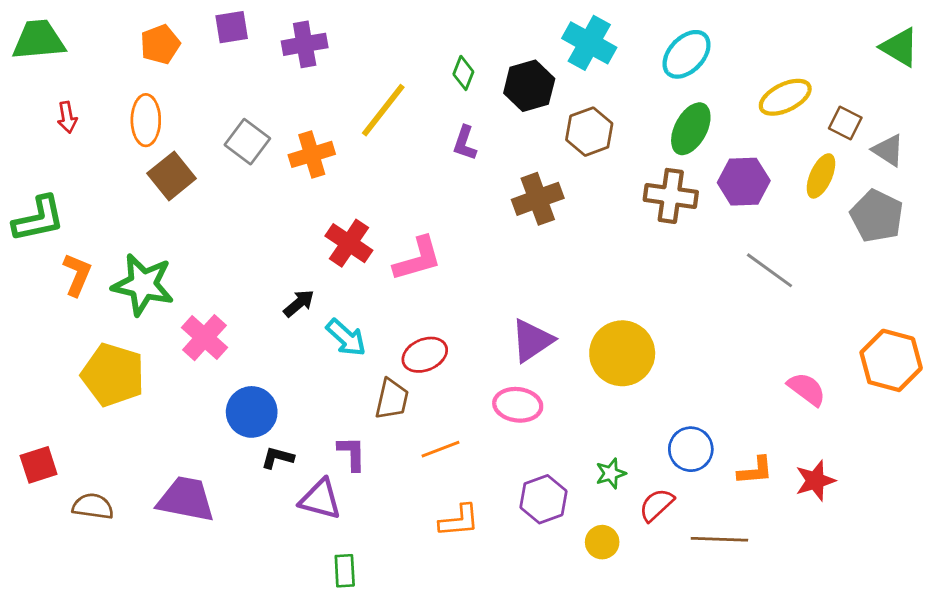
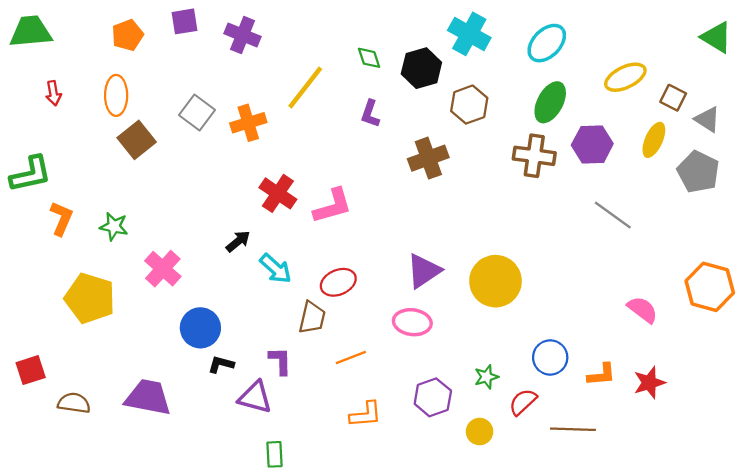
purple cross: (305, 44) -> (243, 35), turned 32
green diamond: (463, 73) -> (369, 58), turned -40
green star: (143, 285) -> (114, 226), size x0.6

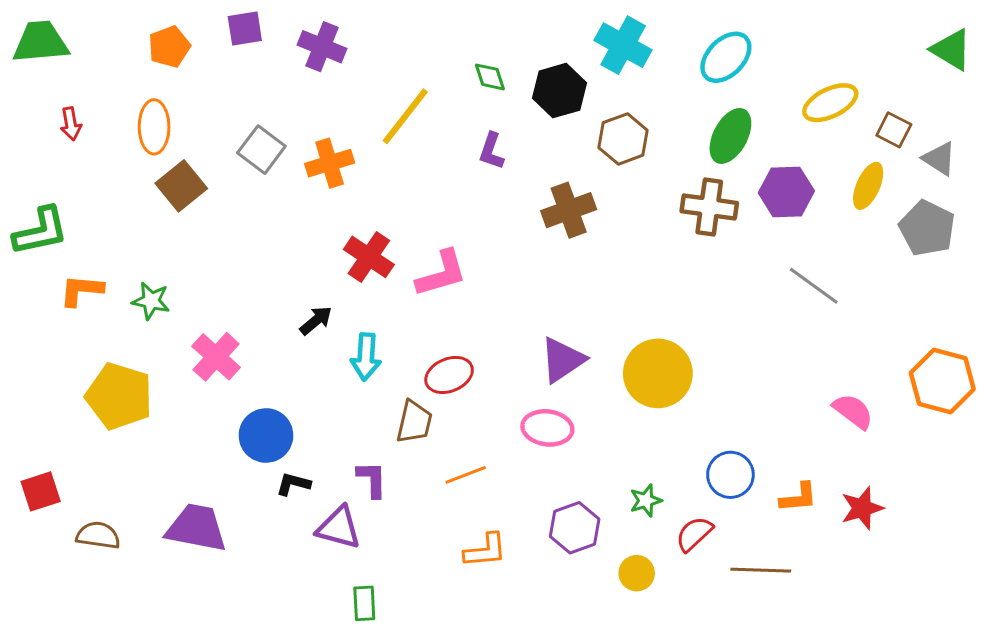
orange L-shape: (61, 218) -> (81, 290), turned -108
cyan arrow: (276, 269) -> (366, 357), turned 52

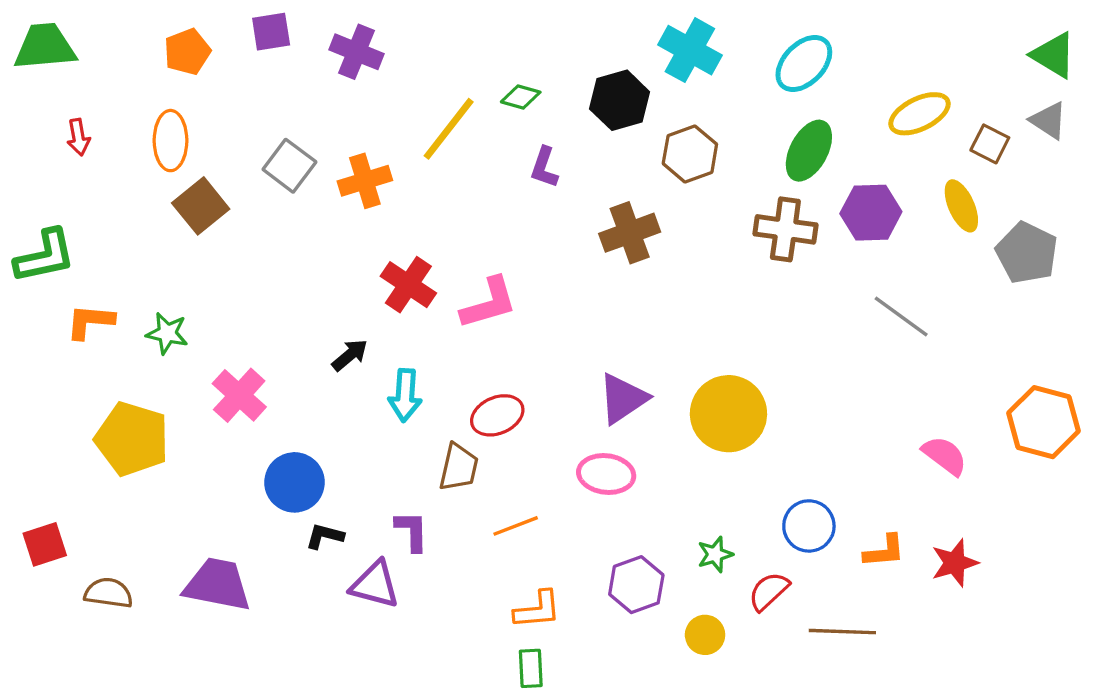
green diamond: (490, 77) -> (521, 97), moved, turned -56
gray triangle: (939, 159) -> (1049, 120), moved
yellow ellipse: (868, 186) -> (961, 206), turned -48
green rectangle: (364, 603) -> (531, 668), moved

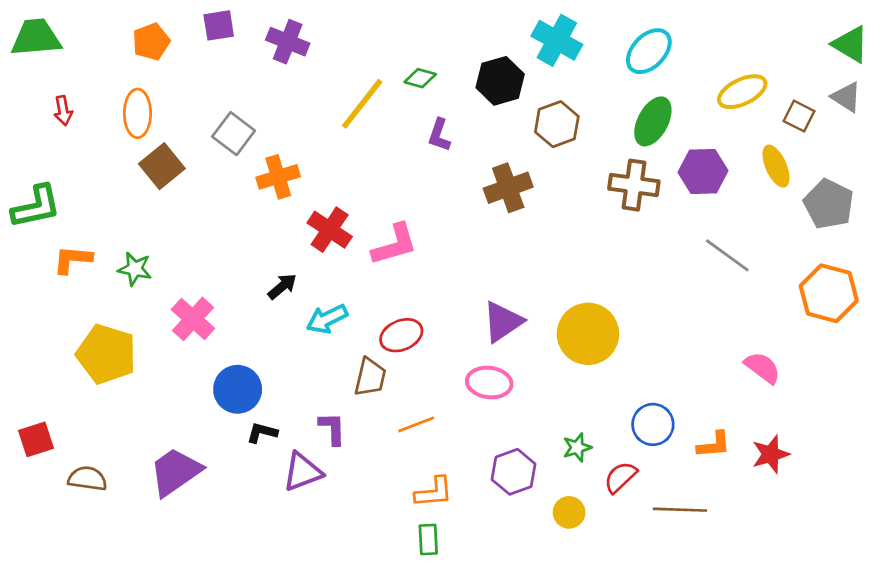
orange cross: (365, 181) -> (278, 177), moved
cyan arrow: (405, 395) -> (327, 319), turned 60
orange hexagon: (1043, 422) -> (829, 293), moved
purple trapezoid: (217, 585) -> (175, 472), turned -46
purple triangle: (375, 585) -> (303, 472), turned -36

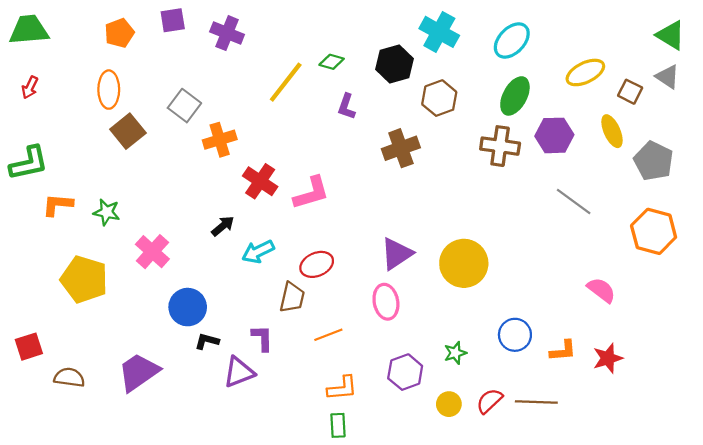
red arrow: (63, 111) -> (30, 87), moved, turned 35
pink ellipse: (489, 383) -> (386, 302), turned 72
red semicircle: (620, 477) -> (489, 401), moved

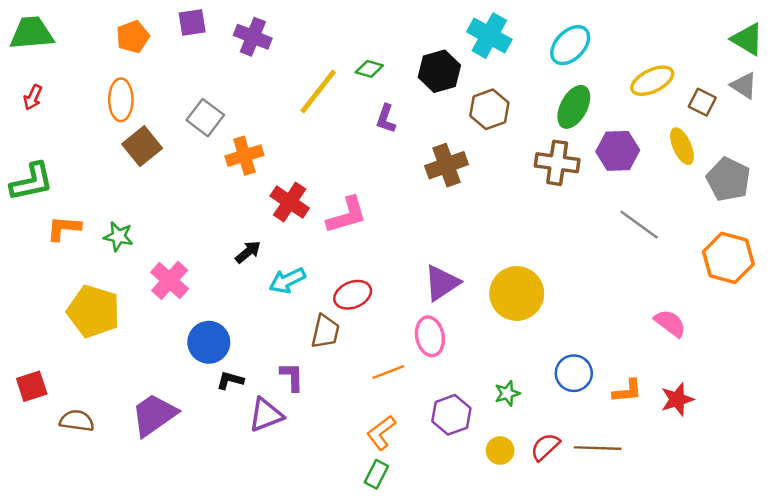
orange line: (328, 335) -> (388, 372), moved
orange L-shape: (342, 388) -> (381, 433), turned 148
green rectangle: (338, 425) -> (376, 474), turned 30

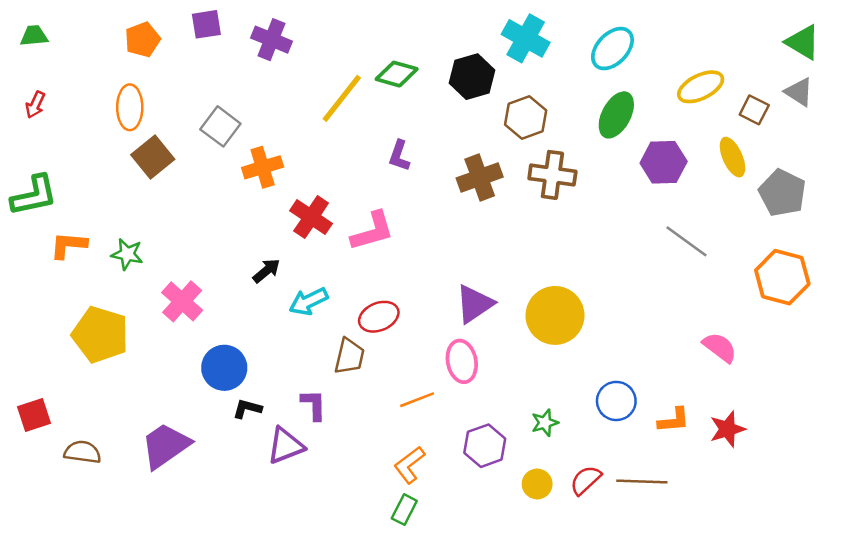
green trapezoid: (32, 33) -> (34, 36), size x0.6
green diamond: (369, 69) -> (397, 74), size x1.4
purple L-shape: (386, 119) -> (399, 156), moved
brown cross: (557, 163) -> (552, 175), moved

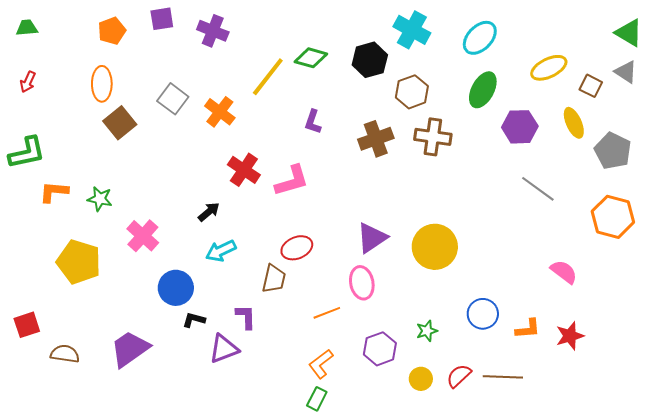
orange cross: (263, 167) -> (220, 112), moved, turned -36
cyan arrow: (309, 301) -> (221, 251), moved

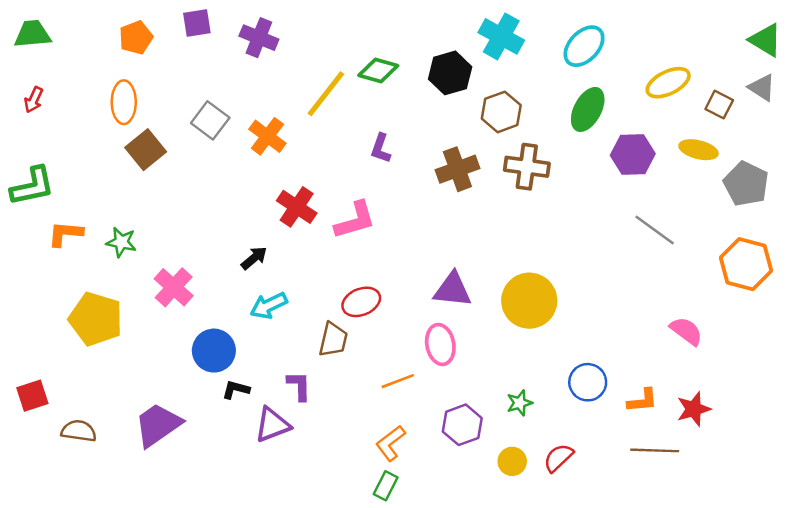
green trapezoid: (27, 28) -> (32, 34), size x1.4
yellow ellipse: (574, 123) -> (699, 150), turned -52
purple triangle: (372, 238) -> (453, 290), turned 40
brown line: (503, 377) -> (655, 450), moved

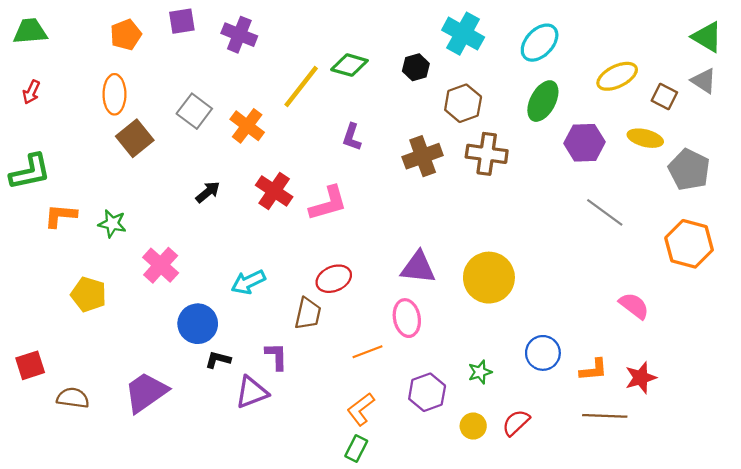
black hexagon: (450, 73) -> (416, 67), size x0.7
black arrow: (254, 258) -> (208, 192), moved
yellow pentagon: (96, 319) -> (89, 294), size x0.7

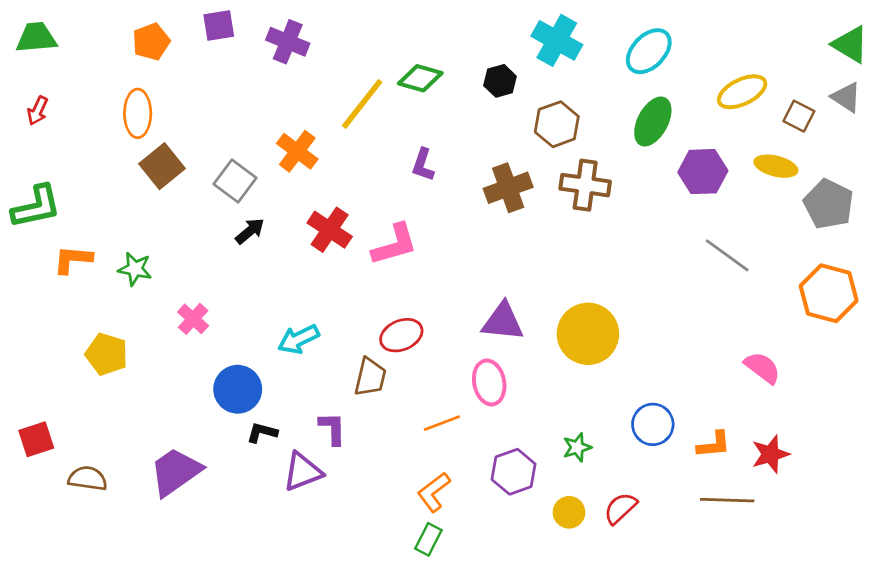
gray square: (194, 111) -> (235, 181), moved
pink cross: (161, 265) -> (193, 319), size x0.7

